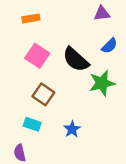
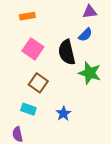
blue semicircle: (109, 46) -> (85, 35), moved
black semicircle: (76, 60) -> (67, 52), turned 35
green star: (102, 83) -> (90, 73), turned 30

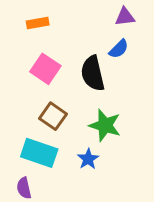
green star: (90, 73) -> (105, 125), moved
cyan rectangle: (28, 109) -> (39, 153), size x1.6

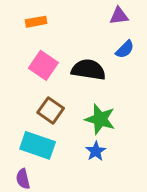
blue semicircle: (119, 49) -> (125, 49), moved
black semicircle: (93, 73) -> (88, 70), turned 112
blue star: (88, 159) -> (96, 151), moved

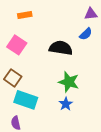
purple triangle: (119, 16) -> (91, 14), moved
pink square: (43, 65) -> (17, 45), moved
brown square: (51, 110) -> (13, 78), moved

